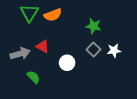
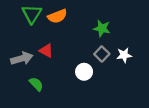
white circle: (67, 63) -> (84, 72), moved

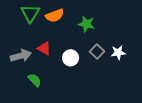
green star: (102, 28) -> (86, 24), moved
white circle: (84, 72) -> (71, 58), moved

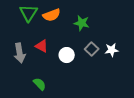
gray arrow: (21, 56) -> (20, 53), turned 96
green semicircle: (35, 80) -> (40, 84), moved

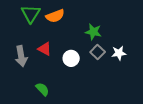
green star: (82, 23) -> (93, 32), moved

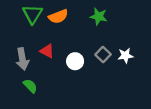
green star: (93, 32) -> (99, 16), moved
green semicircle: (42, 89) -> (30, 86), moved

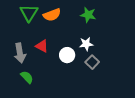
gray square: (103, 54) -> (92, 62), moved
white star: (125, 56) -> (86, 44), moved

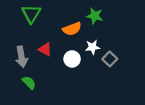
orange semicircle: (52, 15) -> (72, 29), moved
gray square: (92, 62) -> (110, 59), moved

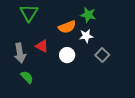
white star: (93, 47) -> (86, 36), moved

